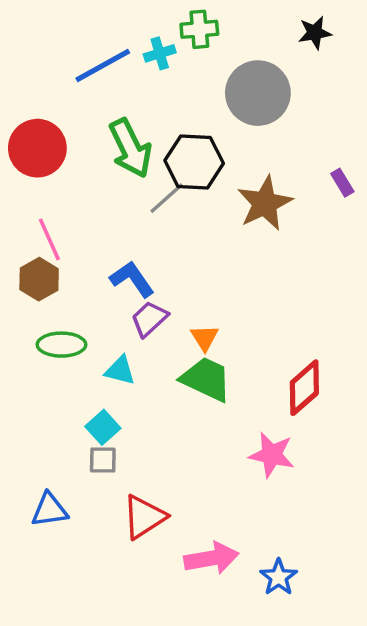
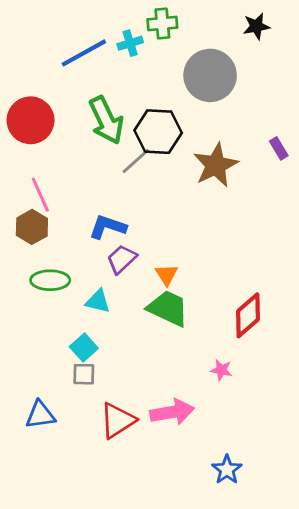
blue L-shape: (132, 279) -> (108, 227), turned -36
pink star: (272, 455) -> (221, 370), size x0.6
pink arrow: (211, 558) -> (172, 412), moved

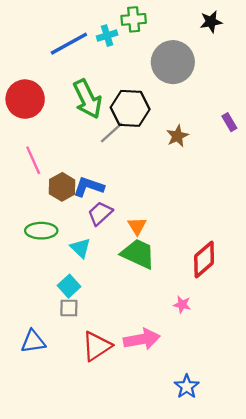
brown star: (216, 165) -> (177, 136), size x0.6
brown hexagon: (32, 227) -> (62, 187), moved
cyan triangle: (98, 301) -> (80, 248), turned 30

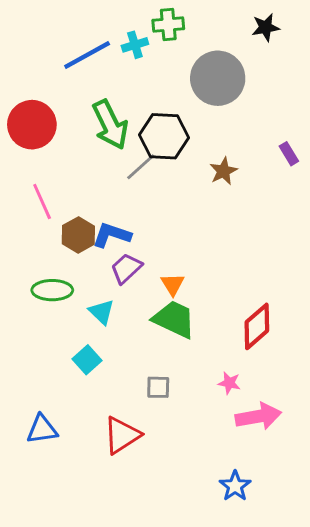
gray square: (69, 308) -> (158, 387), moved
pink arrow: (142, 339) -> (258, 416), moved

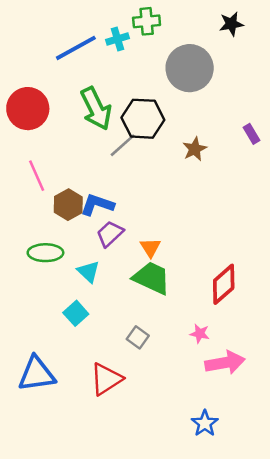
gray square: (158, 387) -> (138, 337), turned 35
blue triangle: (42, 429) -> (37, 374), size x1.4

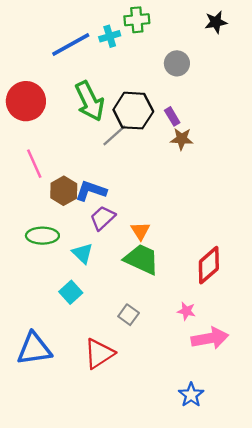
gray circle: (190, 68) -> (177, 63), size x0.6
purple rectangle: (252, 134) -> (172, 116), moved
brown star: (195, 149) -> (182, 139), turned 30

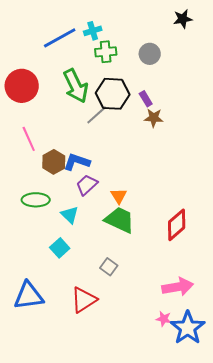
green cross: (137, 20) -> (106, 52), moved
pink star: (186, 311) -> (164, 319), moved
blue star: (191, 395) -> (188, 328), moved, size x1.6

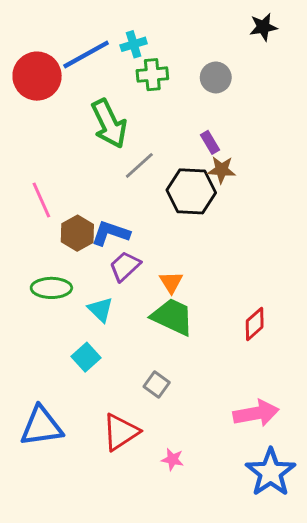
red circle: (22, 86) -> (37, 76), moved
black hexagon: (113, 94) -> (191, 191), moved
red diamond: (177, 225) -> (255, 324), size x0.7
pink star: (164, 319) -> (172, 459), moved

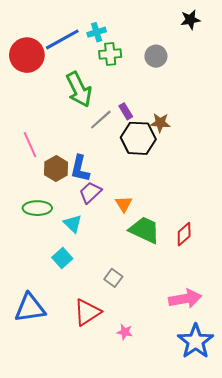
purple rectangle: (210, 142) -> (126, 111), moved
blue L-shape: (111, 233) -> (80, 169), turned -96
green trapezoid: (172, 317) -> (144, 230), moved

